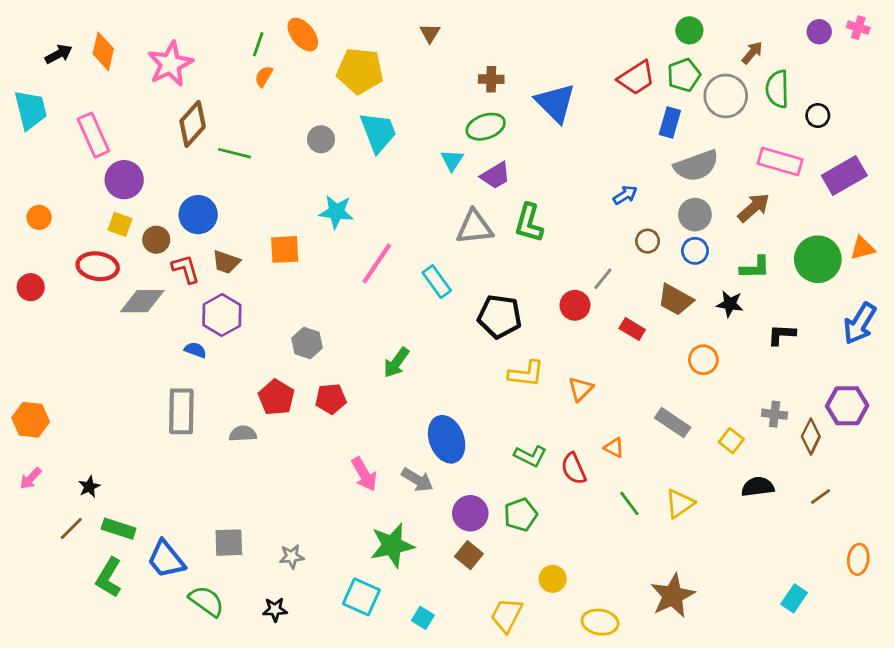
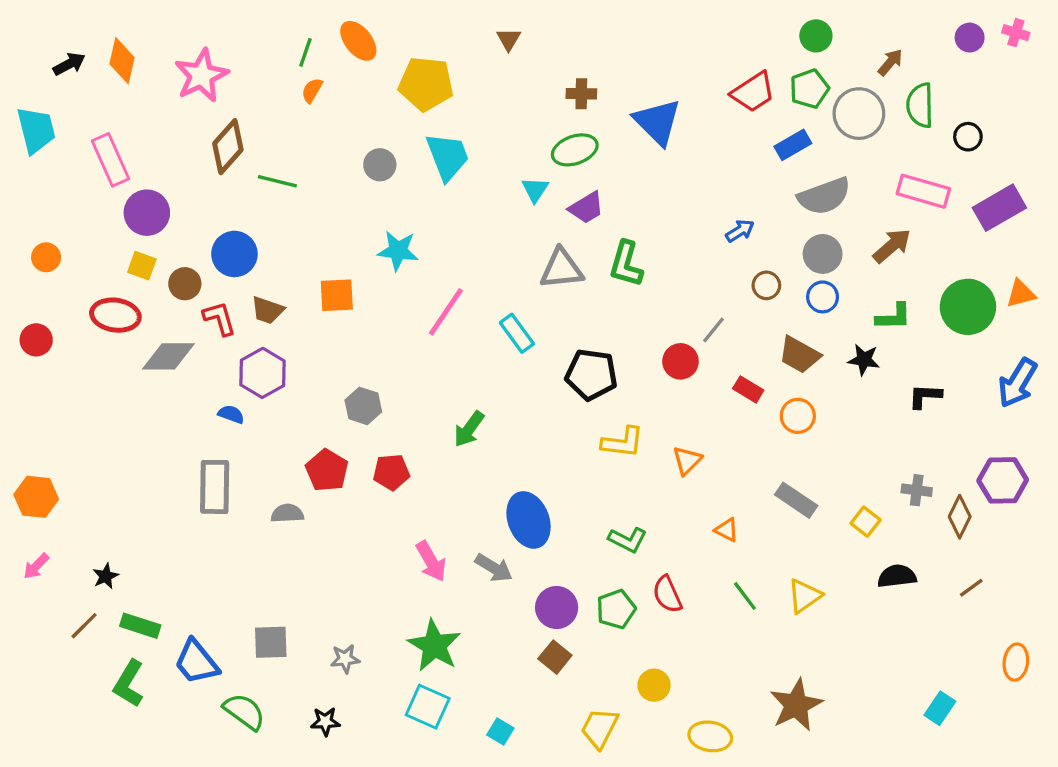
blue rectangle: (670, 122) -> (793, 145), turned 44
orange circle: (703, 360) -> (798, 416), moved
red semicircle: (574, 469) -> (667, 594), moved
green star: (392, 545) -> (434, 646), moved, turned -30

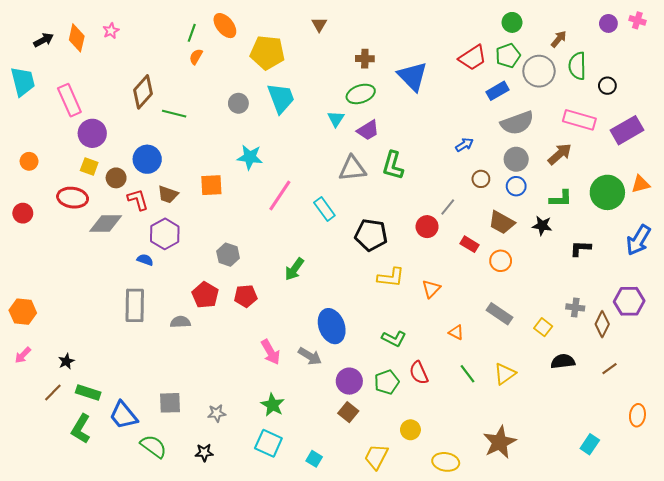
pink star: (201, 76) -> (111, 31), moved, size x0.5
green star: (434, 646) -> (273, 405), size x0.7

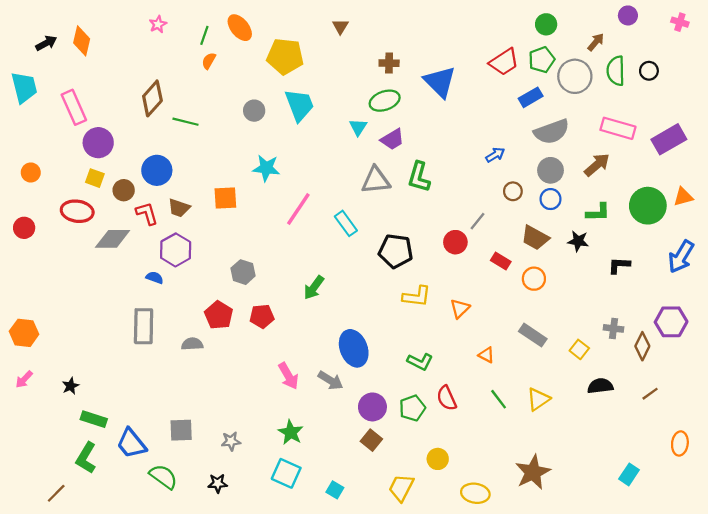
purple circle: (608, 23) -> (628, 15), moved
pink star: (111, 31) -> (158, 24), moved
black circle: (607, 86) -> (649, 71), moved
brown line: (53, 392) -> (56, 493), moved

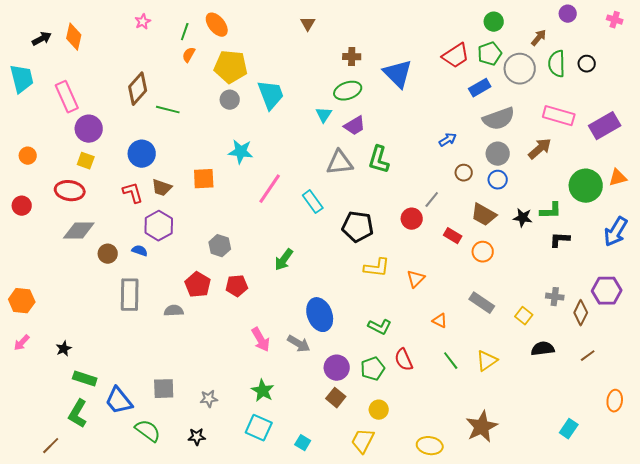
yellow pentagon: (285, 56) -> (231, 67), moved
brown circle: (124, 190) -> (108, 254), moved
green L-shape: (598, 212) -> (551, 211), moved
gray diamond: (113, 239) -> (79, 231), moved
yellow circle: (438, 459) -> (379, 410), moved

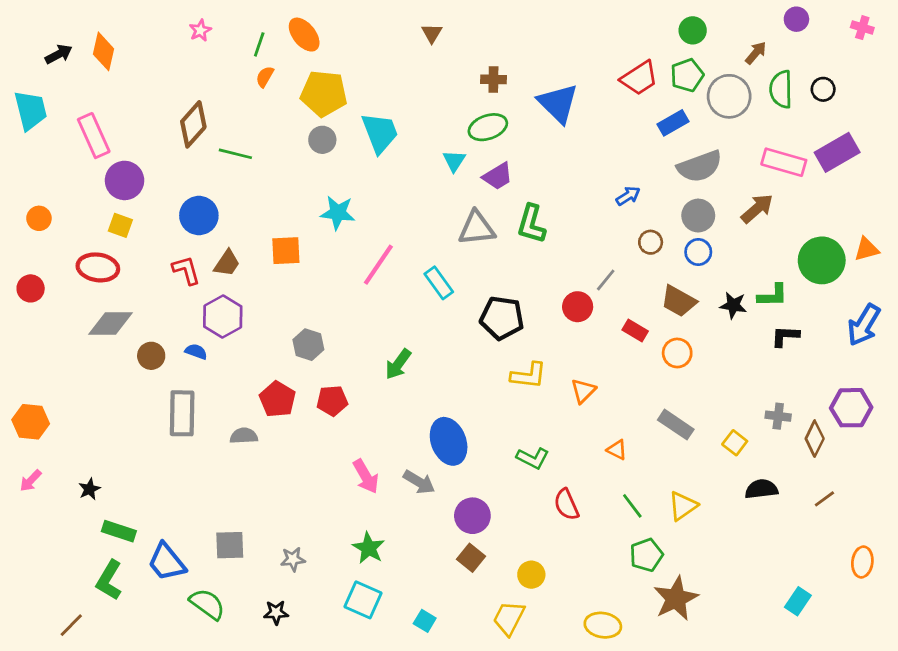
purple rectangle: (605, 126) -> (837, 152), moved
brown trapezoid: (162, 188) -> (227, 263), turned -75
green pentagon: (373, 369) -> (646, 555), moved

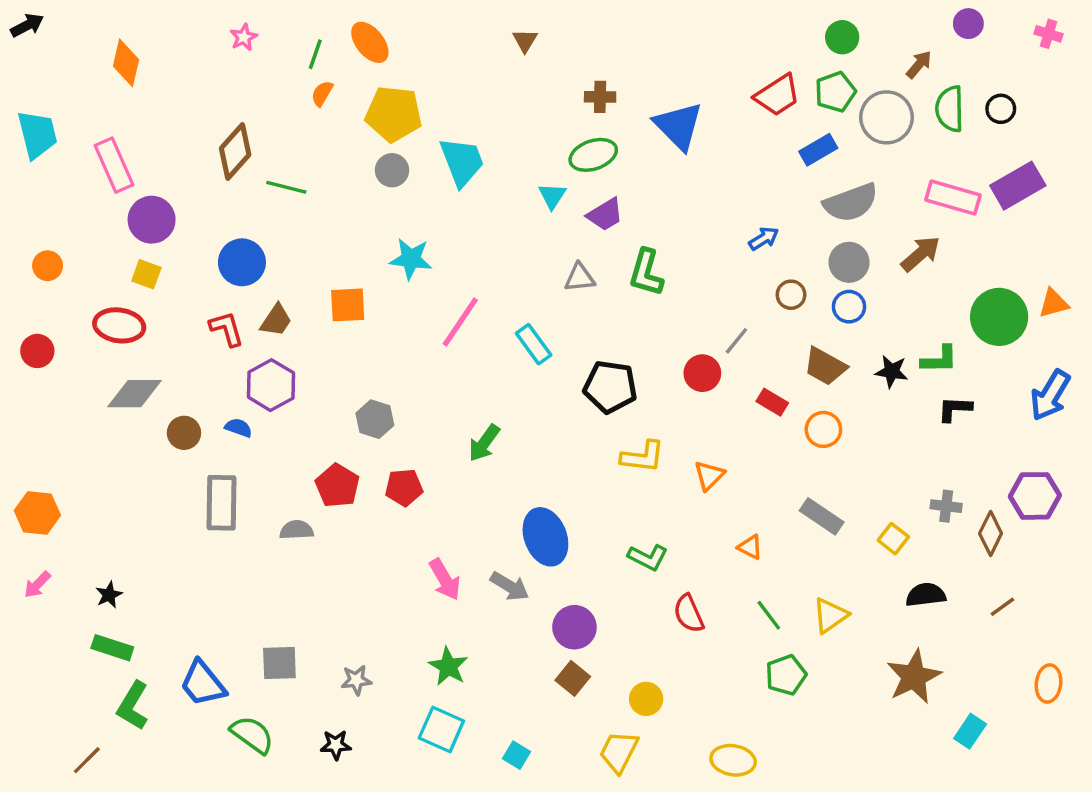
black arrow: (59, 54) -> (27, 25), moved
gray triangle: (477, 228) -> (580, 278), size x0.7
green rectangle: (119, 531) -> (112, 648), moved
brown star: (676, 598) -> (914, 677), moved

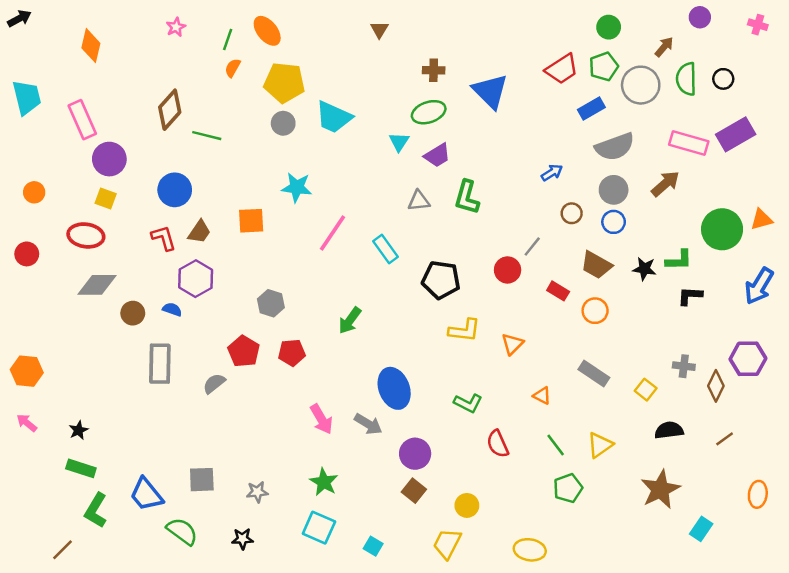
cyan trapezoid: (462, 162) -> (334, 117), turned 135
gray semicircle: (297, 530) -> (214, 383), turned -35
pink arrow: (37, 585) -> (27, 423), turned 85

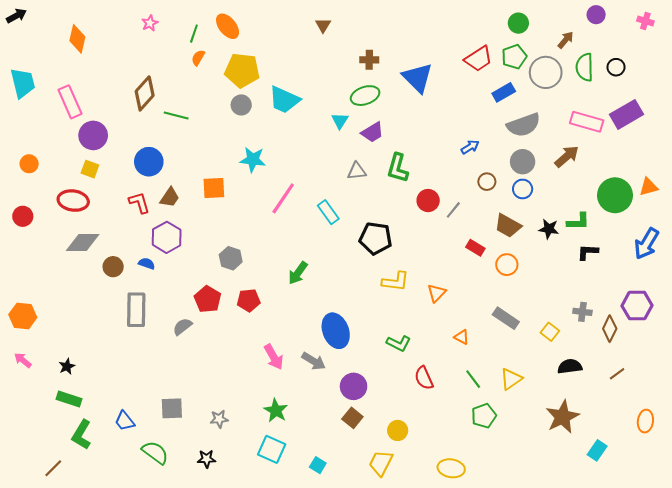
red circle: (508, 270) -> (428, 201), moved
blue trapezoid: (146, 494) -> (125, 421), size x0.7

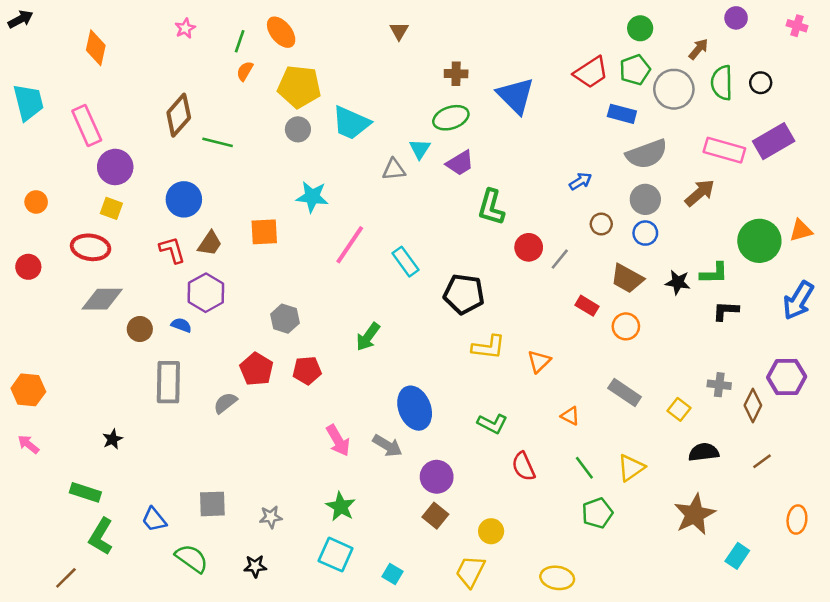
blue rectangle: (504, 92) -> (622, 114), turned 45
gray triangle: (357, 171) -> (394, 170), moved
black star: (67, 366) -> (113, 439), moved

